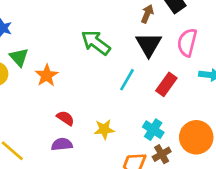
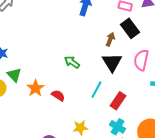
green arrow: (96, 43) -> (72, 62), size x0.7
red rectangle: (166, 84) -> (118, 101), moved
red semicircle: (65, 118) -> (58, 95), moved

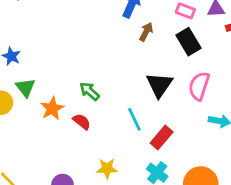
brown arrow: (110, 39) -> (146, 32), moved
green arrow: (72, 62) -> (89, 91), moved
cyan line: (97, 90) -> (134, 119), turned -60

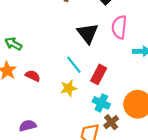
green arrow: (89, 91) -> (13, 44), moved
yellow star: (107, 168) -> (69, 88), moved

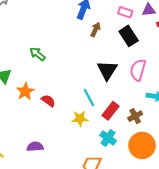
green arrow: (13, 44) -> (37, 54), moved
brown cross: (111, 122) -> (135, 116), moved

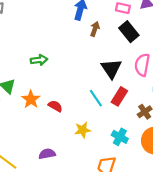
green arrow: (37, 54) -> (39, 60), turned 140
red rectangle: (111, 111) -> (119, 96), moved
yellow star: (80, 118) -> (83, 130), moved

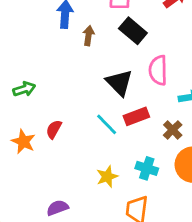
red rectangle: (119, 96) -> (136, 116), turned 48
red semicircle: (55, 106) -> (54, 129), moved, turned -80
yellow star: (83, 130) -> (107, 177), moved

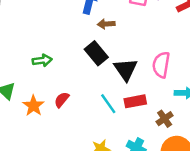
black rectangle: (133, 31) -> (96, 53), moved
brown arrow: (88, 36) -> (106, 24), turned -112

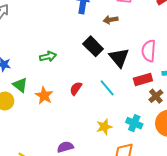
brown arrow: (106, 24) -> (111, 20), moved
red semicircle: (62, 100) -> (76, 89), moved
red rectangle: (135, 101) -> (143, 80), moved

